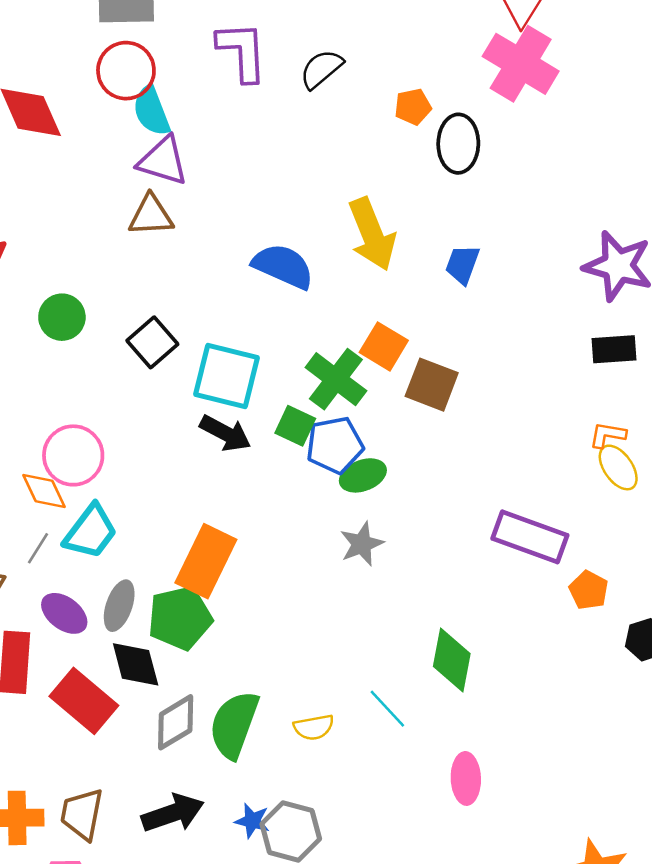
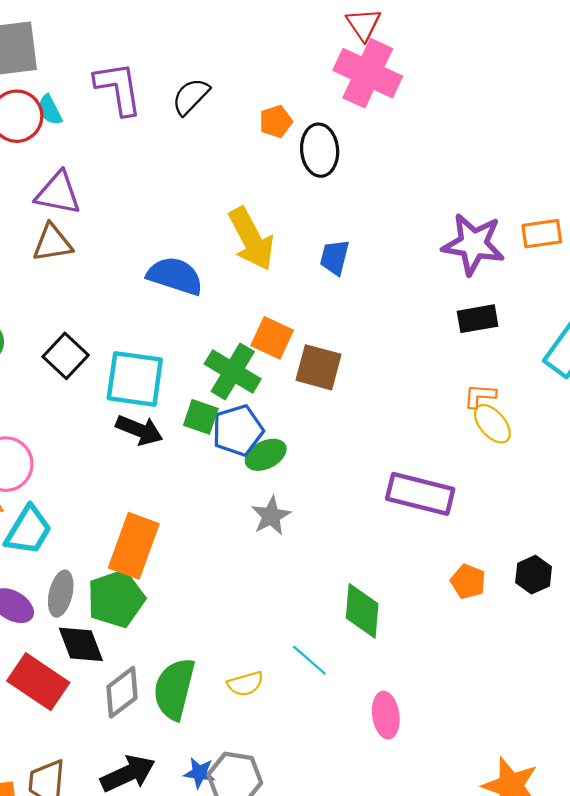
cyan semicircle: (151, 111) -> (50, 110), moved, size x0.7
orange pentagon: (589, 590) -> (468, 581), moved

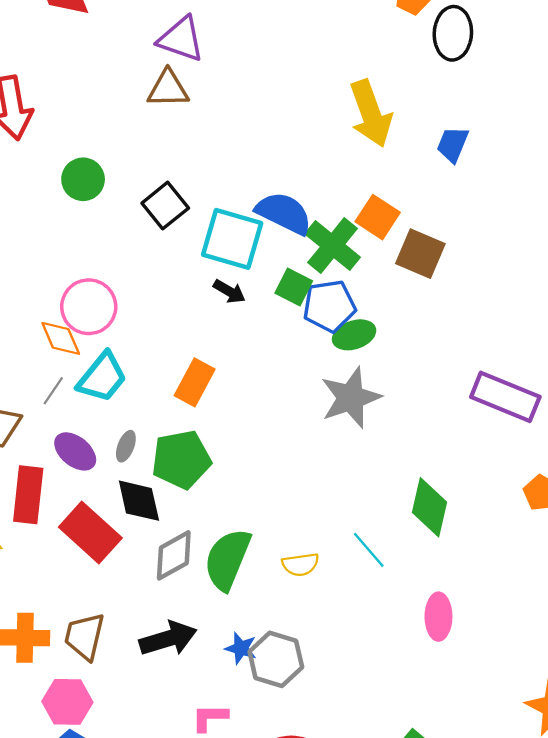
blue semicircle: (175, 276) -> (284, 213), moved
black arrow: (139, 430) -> (229, 291), size x0.7
gray star: (271, 516) -> (351, 398), size x1.5
orange rectangle: (134, 546) -> (195, 382), moved, size x0.7
gray ellipse: (61, 594) -> (126, 446), size x0.7

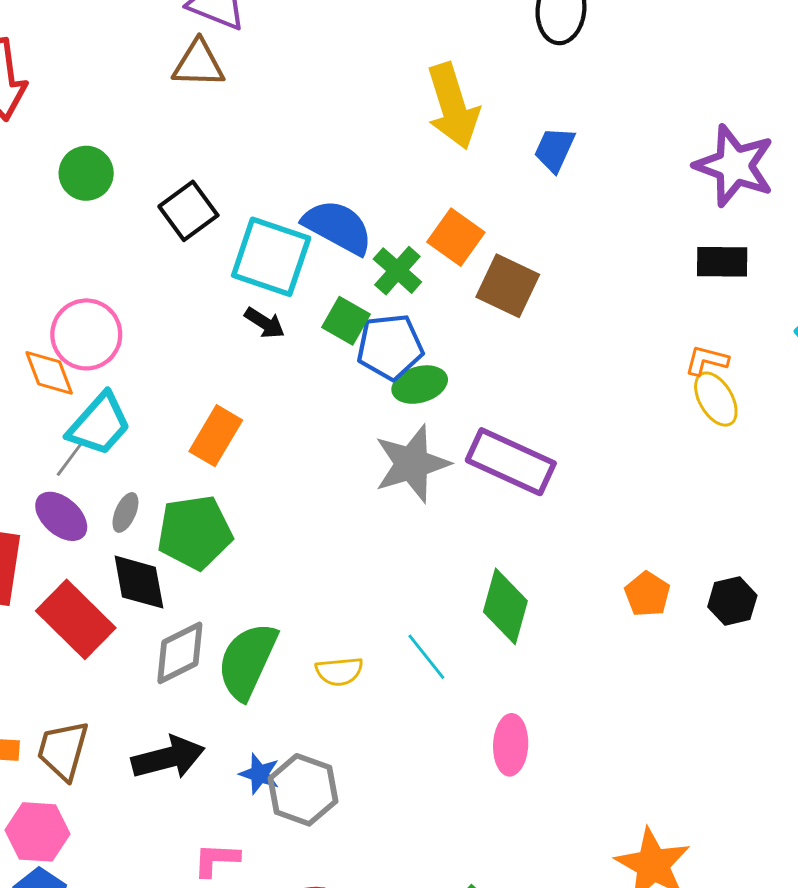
green cross: (333, 246) -> (397, 271), size x0.7
gray line: (53, 391) -> (70, 459), moved
purple rectangle: (505, 397) -> (511, 462), moved

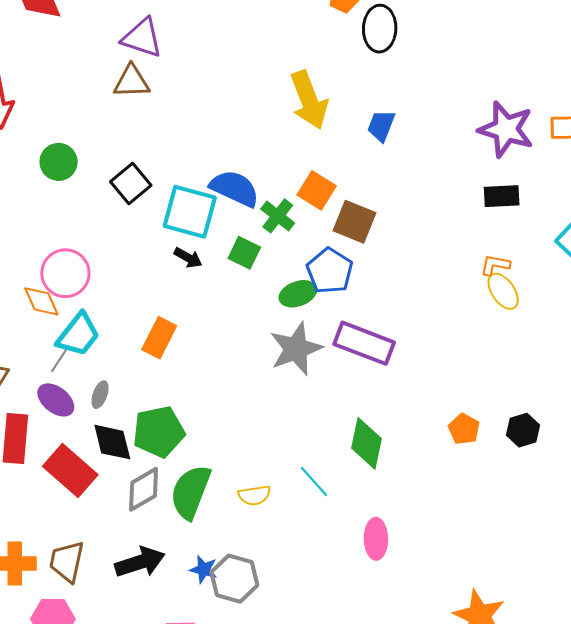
blue pentagon: (390, 347) -> (330, 271), moved, turned -30
green pentagon: (195, 532) -> (159, 432), moved

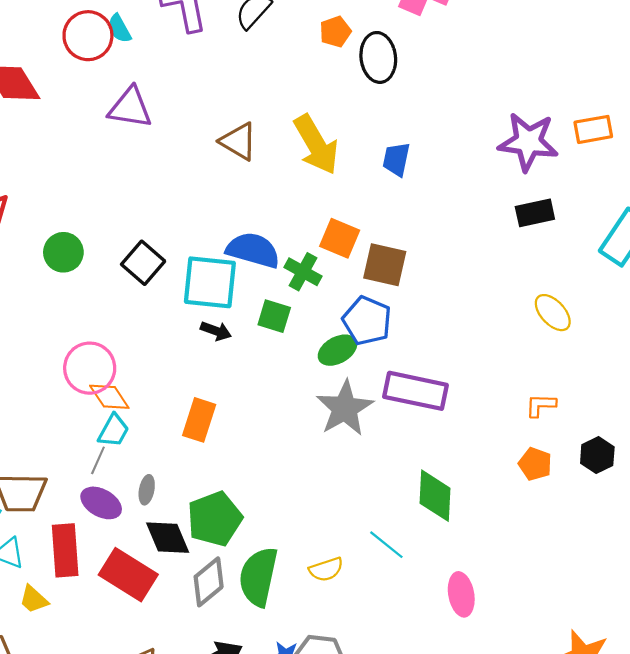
brown triangle: (132, 82) -> (238, 141), moved, turned 42
orange L-shape: (495, 265) -> (541, 405), moved
orange diamond: (41, 301) -> (109, 397), moved
cyan trapezoid: (78, 335) -> (114, 431), size x0.7

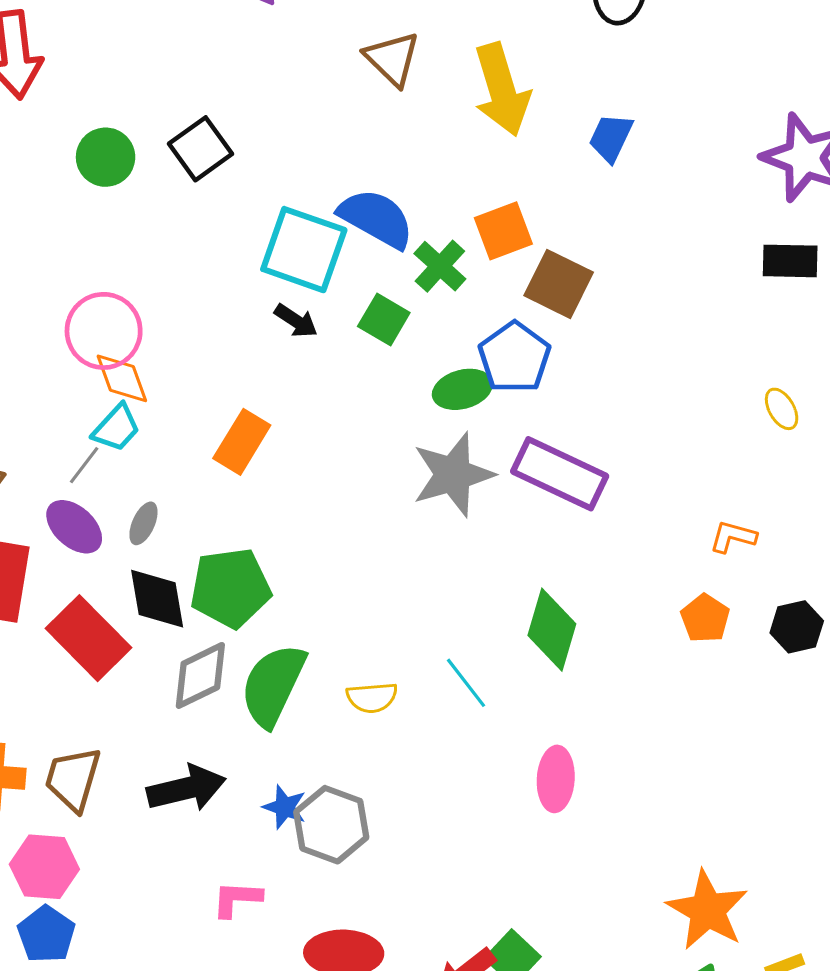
orange square: (340, 238) -> (503, 231), turned 33
black square: (143, 263) -> (201, 149), moved
yellow ellipse: (553, 313) -> (782, 409), size x0.7

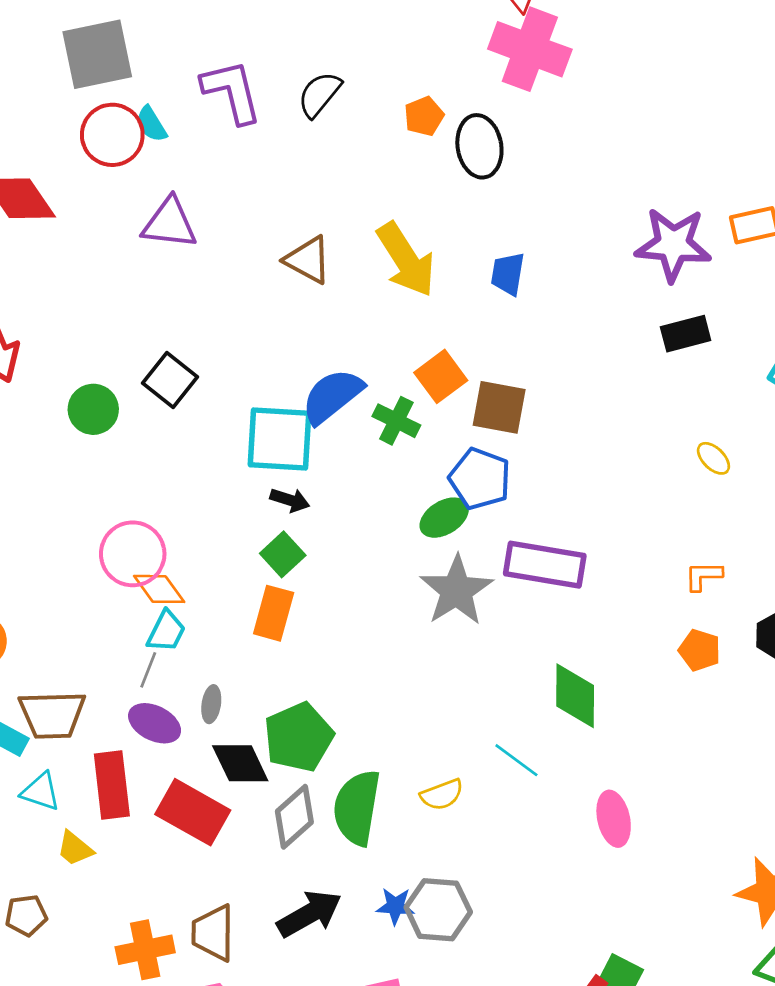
blue semicircle: (376, 218) -> (332, 396), turned -52
green square: (384, 320) -> (283, 554), moved, turned 33

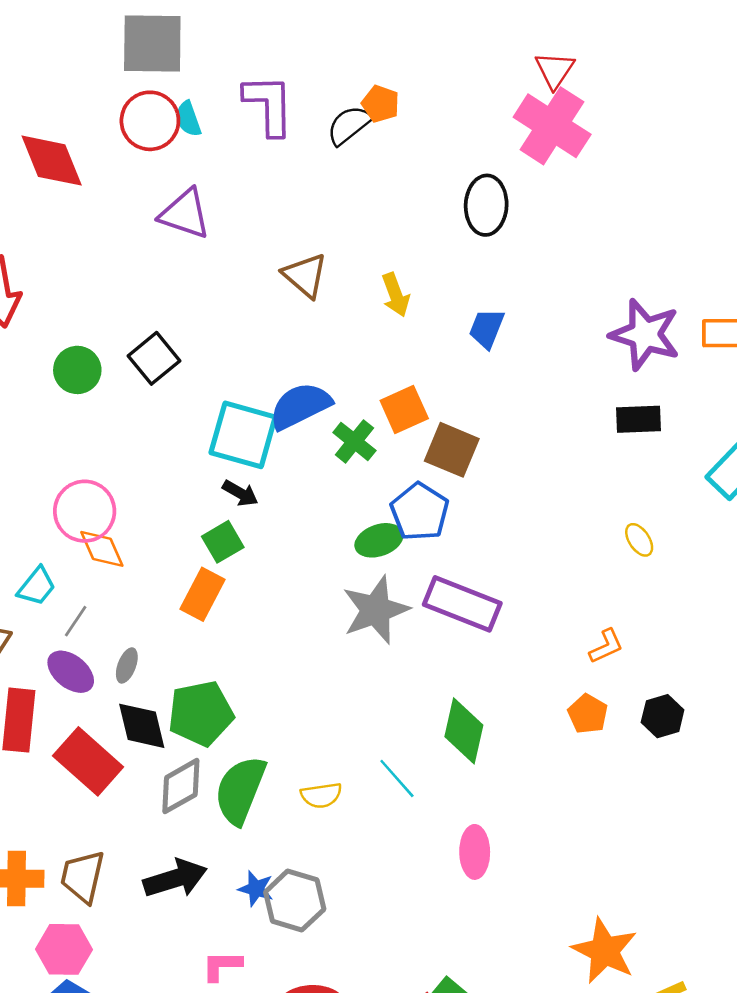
orange pentagon: (424, 116) -> (380, 104), moved, turned 30
yellow arrow: (406, 260) -> (396, 295), size x0.6
orange L-shape: (703, 576) -> (606, 646), turned 144
cyan trapezoid: (166, 631) -> (37, 586), moved

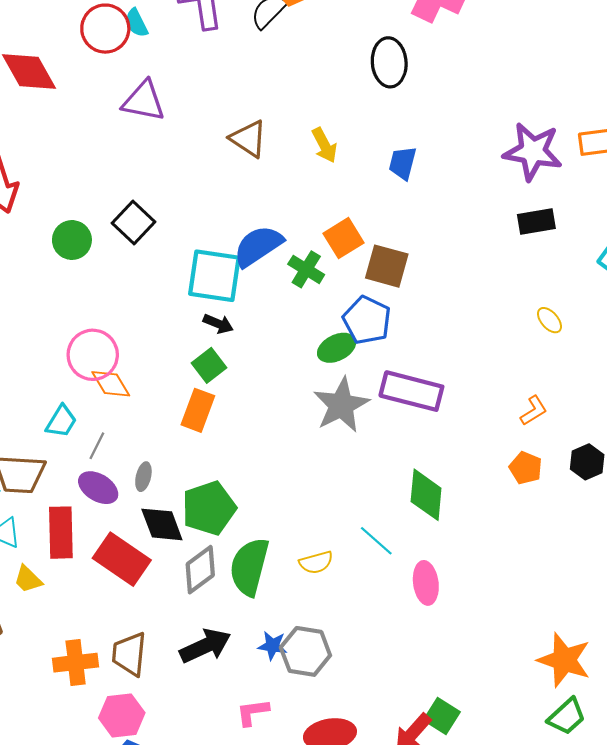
pink ellipse: (475, 852) -> (426, 583), moved

